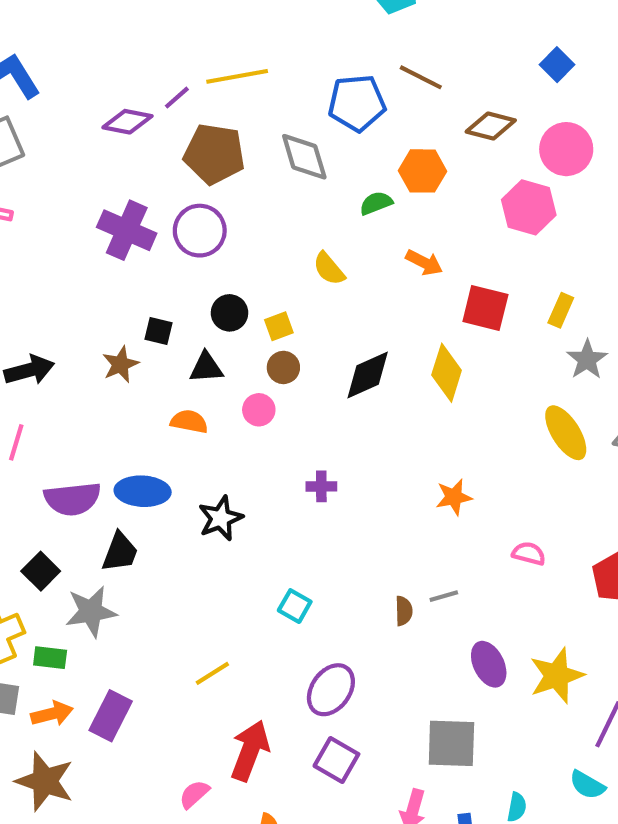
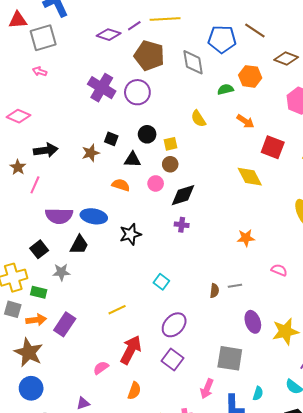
yellow diamond: (447, 373) -> (250, 177), turned -52
black diamond: (368, 375) -> (183, 195), moved
gray star: (91, 612) -> (61, 272), size x0.7

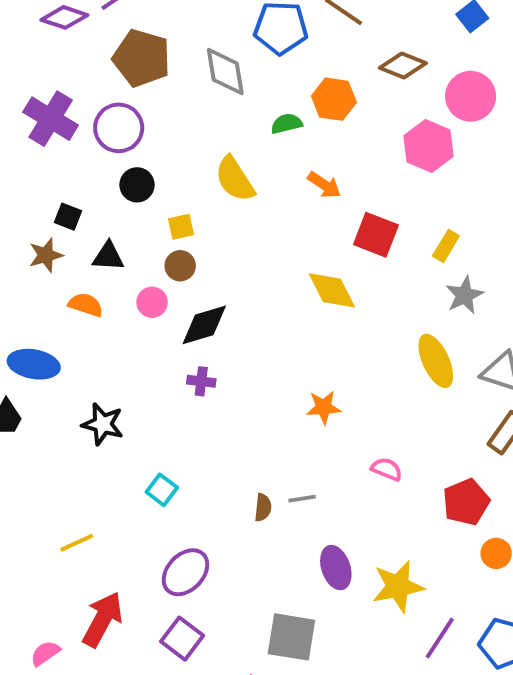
yellow semicircle: (198, 119) -> (235, 179), size x1.4
black circle: (147, 134) -> (137, 185), moved
brown star: (91, 153) -> (46, 255), moved
black star: (130, 234) -> (103, 424), moved, turned 30

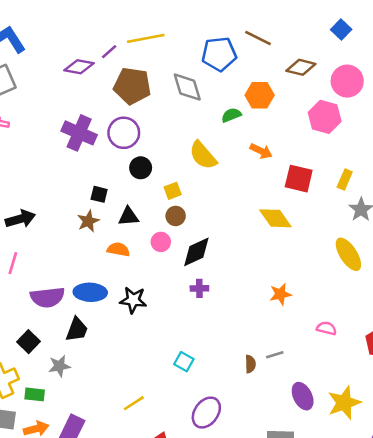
black star: (103, 424) -> (133, 300), moved

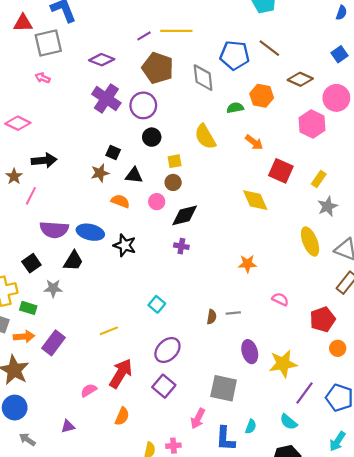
purple diamond: (79, 67) -> (102, 60), moved

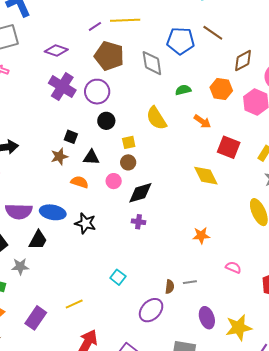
brown diamond: (300, 79) -> (243, 61), turned -50
orange hexagon: (262, 96) -> (221, 89), moved
purple rectangle: (54, 343) -> (36, 318), moved
purple ellipse: (167, 350) -> (151, 310), moved

